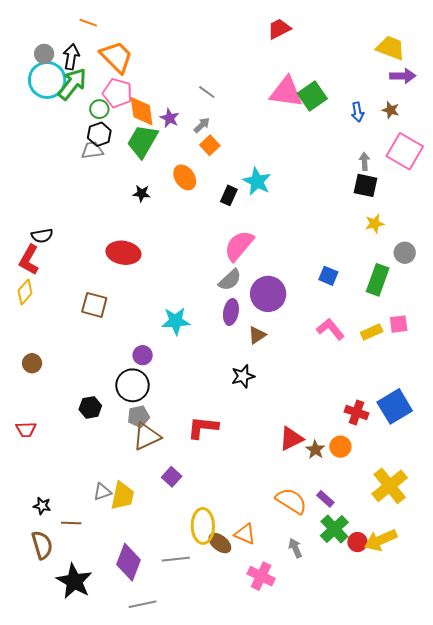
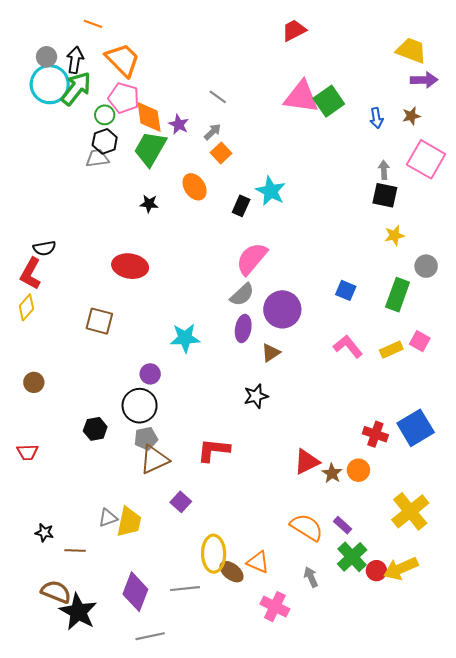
brown star: (391, 110) -> (411, 116), turned -30
pink square: (399, 324) -> (420, 341), turned 36
brown semicircle: (42, 545) -> (56, 592), moved, turned -52

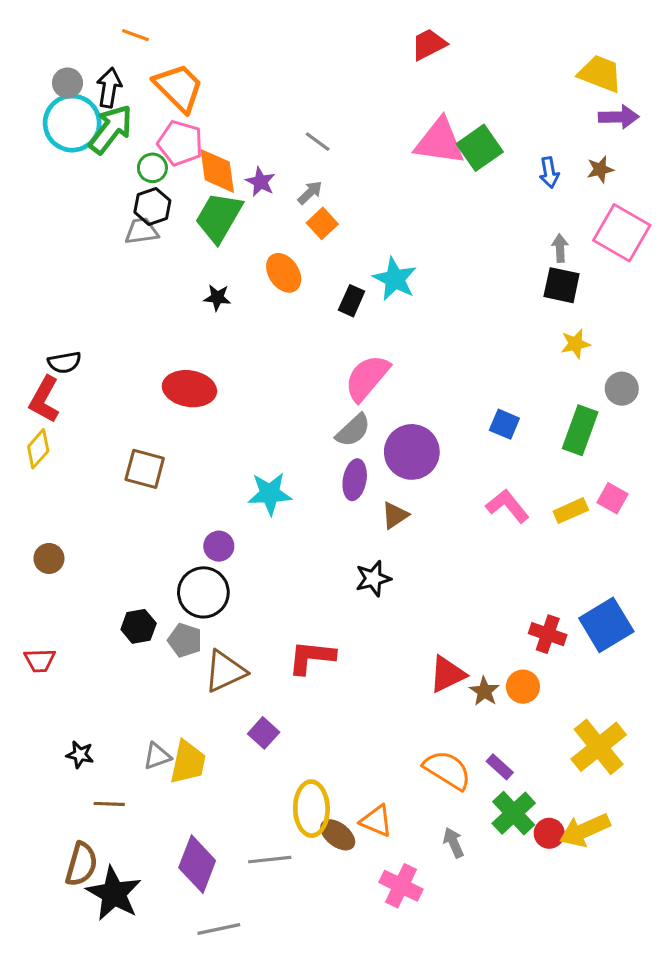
gray pentagon: (146, 438) -> (185, 640), moved, turned 30
black star: (44, 533) -> (80, 755), moved
brown semicircle: (56, 592) -> (81, 864), turned 84

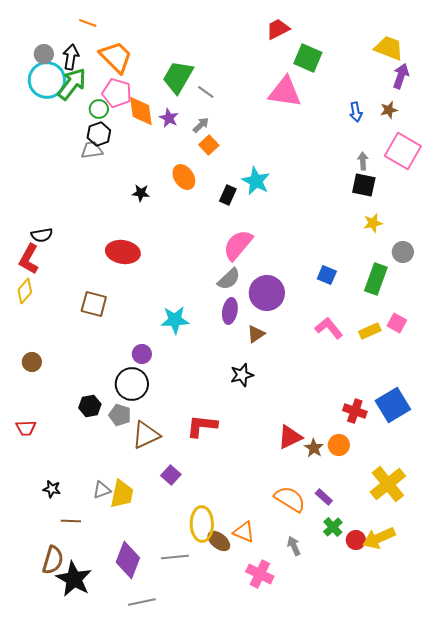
purple arrow: (619, 117) -> (401, 76), turned -70
green square: (480, 148) -> (308, 58), moved, turned -32
green trapezoid: (219, 217) -> (178, 77), moved
green cross: (514, 813) -> (333, 527), size x0.7

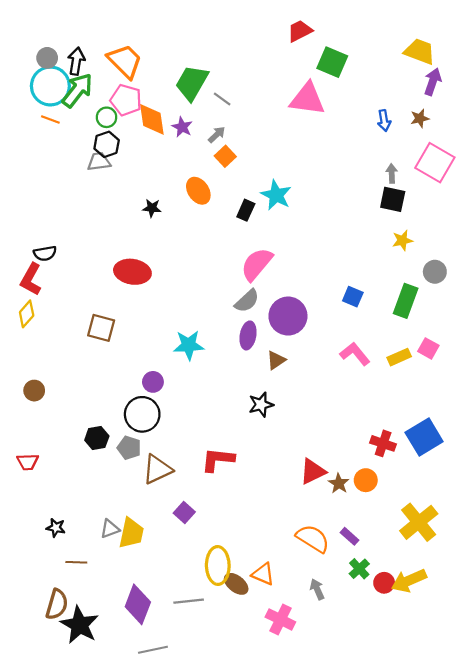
orange line: (88, 23) -> (50, 119), moved

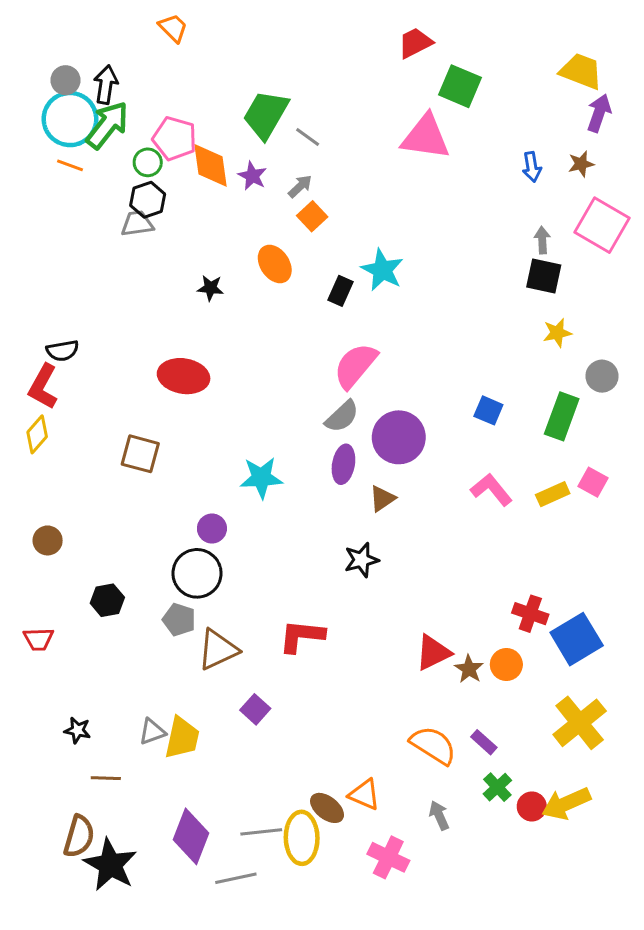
orange trapezoid: (125, 61) -> (173, 28), moved, size x0.6
blue square: (424, 437) -> (577, 639), moved
black hexagon: (97, 438) -> (107, 600), moved
yellow ellipse: (218, 566) -> (302, 838), moved
gray line: (153, 650) -> (236, 878), moved

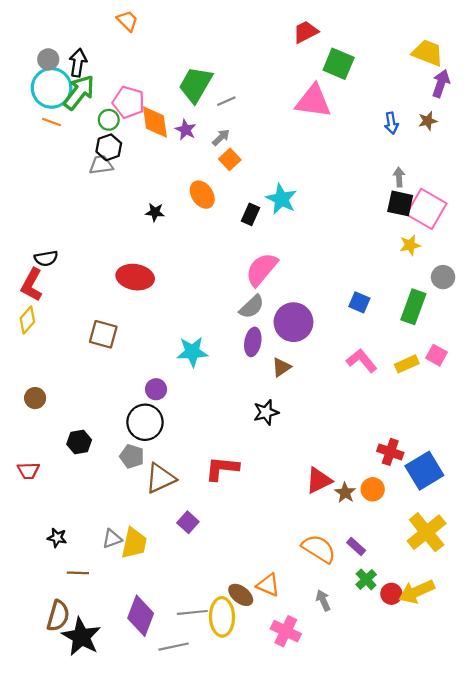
gray line: (308, 137) -> (226, 101), turned -60
pink square: (602, 225) -> (427, 209), moved

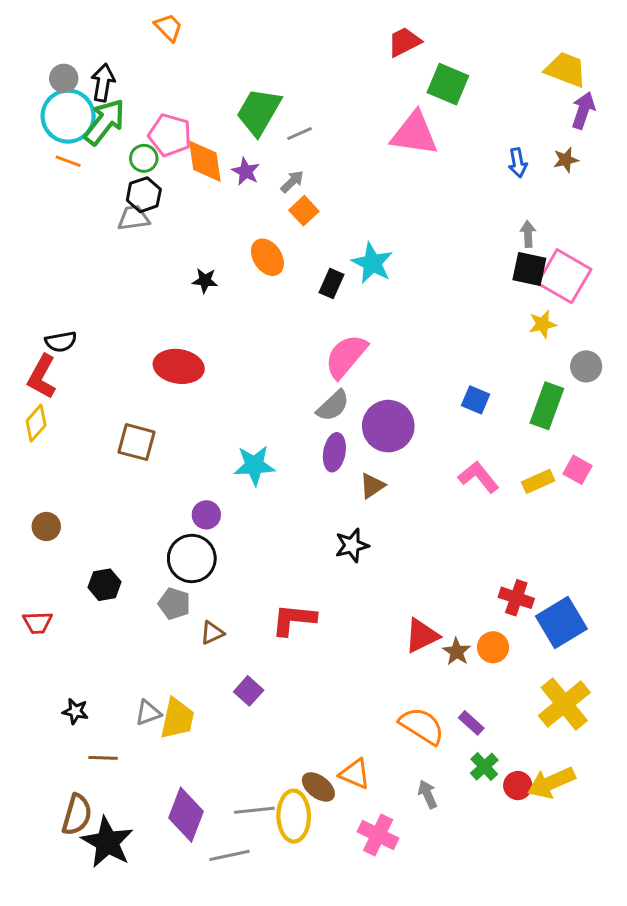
brown triangle: (160, 478) -> (212, 633), size x0.6

